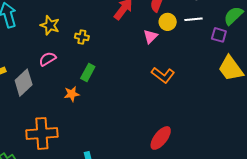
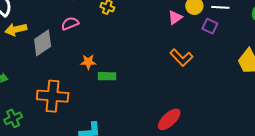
purple square: (219, 35) -> (210, 26), moved
green rectangle: (88, 72) -> (107, 76), moved, turned 54

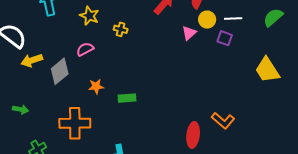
orange L-shape: (181, 58) -> (223, 121), moved
orange star: (88, 62) -> (96, 86), moved
red ellipse: (169, 119) -> (193, 135), turned -35

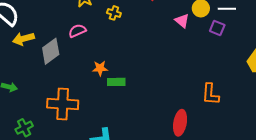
pink triangle: (189, 33) -> (182, 21), turned -42
orange star: (96, 86) -> (100, 68), moved
orange L-shape: (223, 121) -> (210, 94), moved, turned 50

